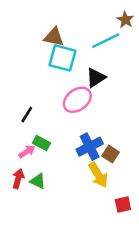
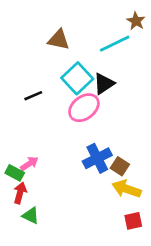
cyan square: (63, 58) -> (77, 78), moved, turned 32
black line: (27, 115) -> (33, 96), moved, turned 35
green rectangle: (42, 143) -> (15, 173), moved
yellow arrow: (98, 175) -> (127, 189), moved, turned 140
green triangle: (38, 181) -> (31, 216), moved

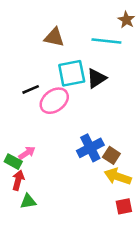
cyan line: (115, 44) -> (106, 41), turned 32
cyan square: (77, 78) -> (72, 73), turned 32
pink ellipse: (84, 108) -> (54, 101), moved
green triangle: (31, 216) -> (28, 201), turned -35

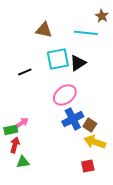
pink ellipse: (54, 101) -> (65, 95), moved
green rectangle: (13, 162) -> (11, 130), turned -40
red square: (124, 206) -> (88, 166), moved

